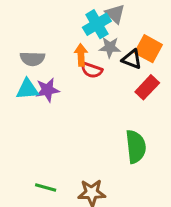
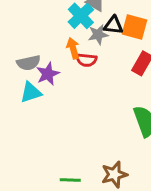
black triangle: (132, 59) -> (113, 25), moved
purple star: (47, 90) -> (48, 74), moved

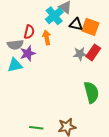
gray star: (98, 35) -> (80, 54), moved
red semicircle: (86, 60) -> (29, 32), moved, turned -88

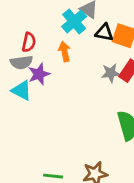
red semicircle: (29, 32) -> (29, 42), moved
cyan triangle: (15, 65) -> (22, 90), turned 42

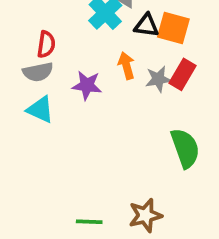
orange arrow: (64, 52) -> (126, 66), moved
purple star: (39, 74) -> (87, 85), moved, turned 30

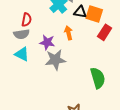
red rectangle: (182, 74) -> (105, 32), moved
gray star: (158, 79) -> (55, 60), moved, size x1.5

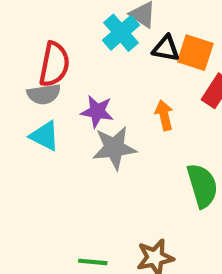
red semicircle: (27, 20) -> (54, 64), size x1.5
orange arrow: (69, 33) -> (164, 115), moved

